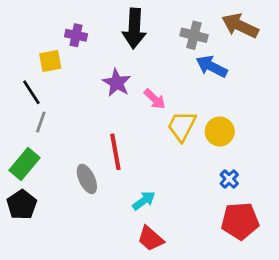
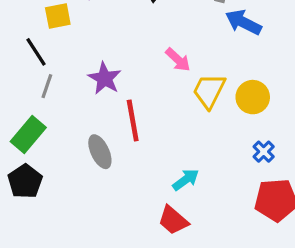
purple star: (117, 83) -> (105, 78), moved
cyan arrow: (144, 201) -> (186, 180), moved

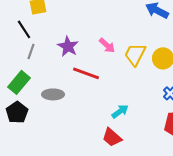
pink arrow: (178, 60) -> (107, 45), moved
red line: (133, 120) -> (86, 73), turned -60
gray ellipse: (100, 152) -> (53, 94), moved, turned -65

